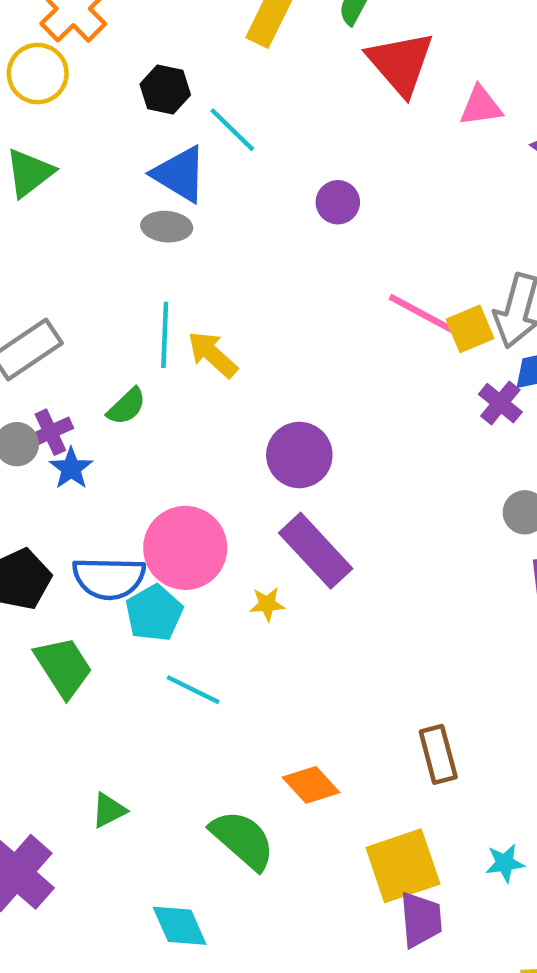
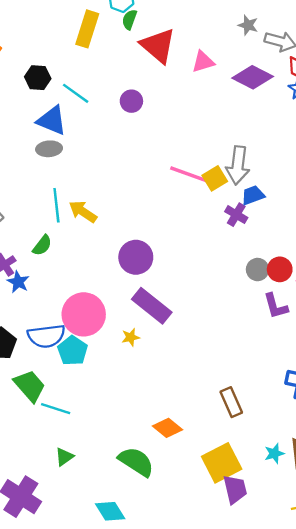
purple circle: (338, 202) -> (131, 101), moved
cyan line: (193, 690) -> (56, 409), moved

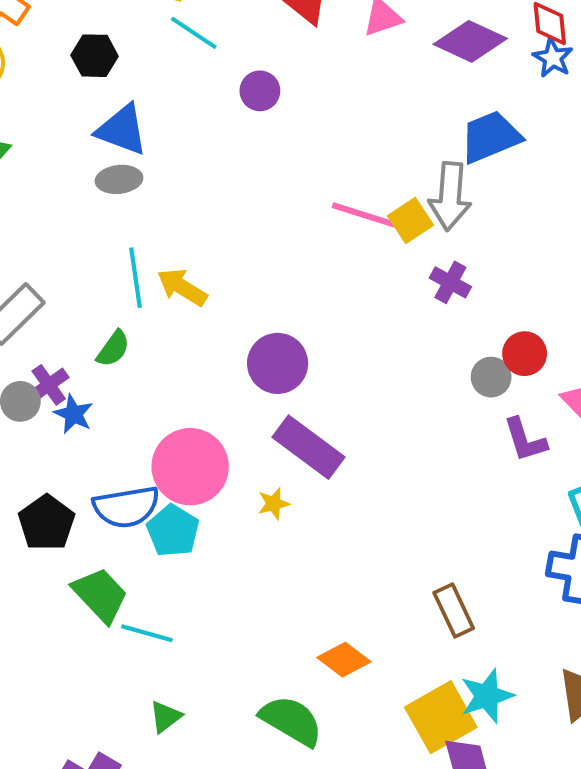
cyan line: (76, 93) -> (194, 33), moved
blue trapezoid: (253, 195) -> (491, 137), moved, size x1.5
red circle: (280, 269) -> (525, 354), moved
cyan star: (274, 453) -> (487, 696), moved, size x1.5

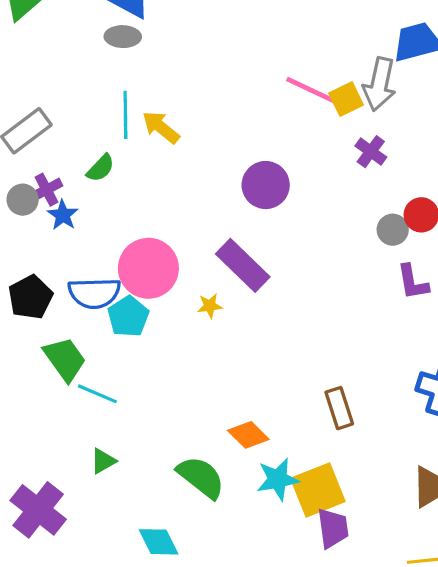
purple circle: (278, 363) -> (266, 185), moved
cyan star: (487, 696) -> (278, 479), moved

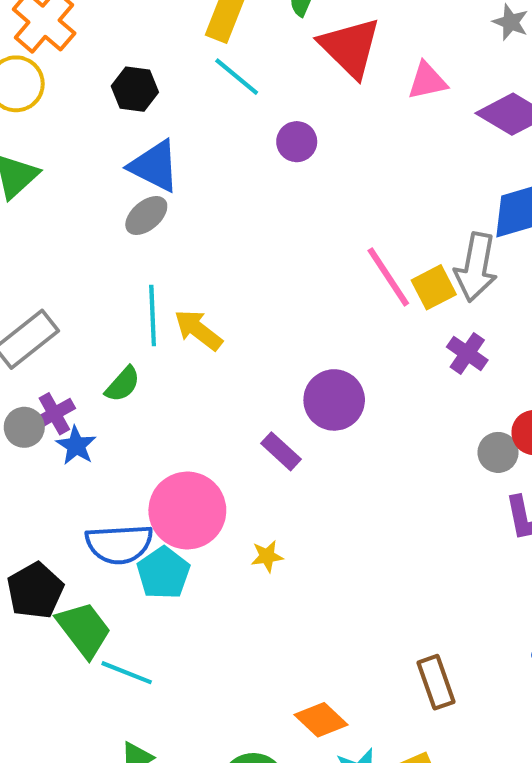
gray ellipse: (123, 37) -> (146, 215), turned -40
pink line: (311, 90) -> (388, 277), turned 33
purple rectangle: (243, 265) -> (281, 451), moved, size x0.6
black pentagon: (30, 297) -> (35, 591), moved

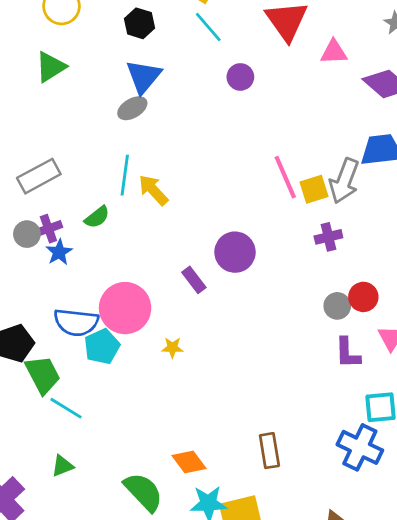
blue triangle: (154, 166) -> (143, 77), turned 33
purple cross: (467, 353) -> (328, 237), turned 32

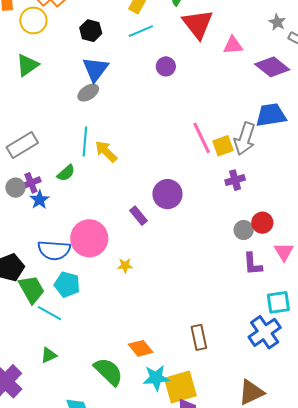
cyan line: (208, 27) -> (141, 31), turned -70
cyan pentagon: (102, 347) -> (67, 285), moved, turned -30
blue cross: (360, 447) -> (265, 332), turned 32

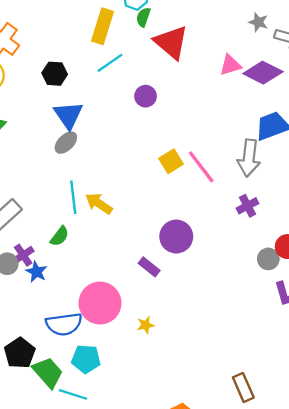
pink triangle: (233, 45) -> (230, 65), moved
yellow square: (223, 146) -> (171, 161), moved

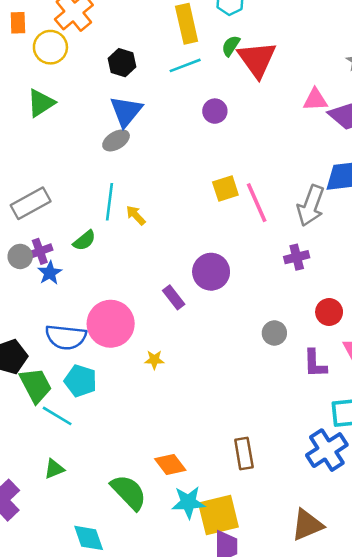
green semicircle: (143, 17) -> (231, 46), moved
yellow rectangle: (102, 26) -> (187, 24), turned -44
yellow arrow: (99, 203) -> (136, 215), size x0.7
gray circle: (268, 259) -> (274, 333), moved

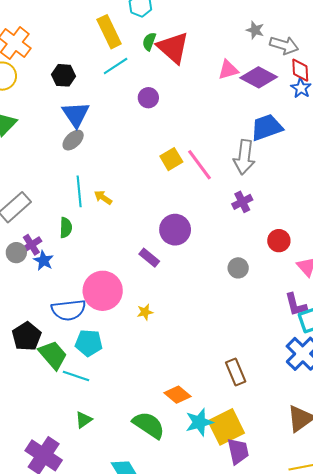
green semicircle: (84, 240) -> (66, 228), turned -36
purple L-shape: (315, 364) -> (296, 305), moved

